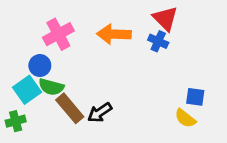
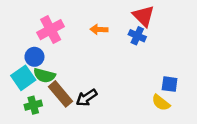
orange arrow: (114, 34) -> (99, 30), size x0.6
green cross: (16, 121) -> (33, 105), moved

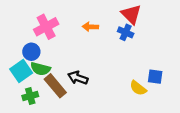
black arrow: (87, 98) -> (78, 78), moved, turned 54
yellow semicircle: (161, 103) -> (138, 88), moved

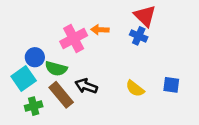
pink cross: (46, 27) -> (74, 38), moved
green semicircle: (40, 69) -> (56, 69), moved
yellow semicircle: (138, 88) -> (135, 89), moved

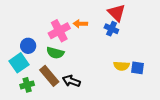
green semicircle: (56, 69) -> (55, 53), moved
black arrow: (86, 86) -> (71, 81), moved
yellow semicircle: (135, 89) -> (122, 66), moved, turned -35

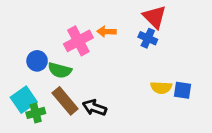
green semicircle: (55, 53) -> (60, 70), moved
cyan square: (19, 63) -> (24, 100), moved

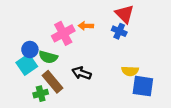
blue square: (183, 90) -> (143, 86), moved, size x1.5
cyan square: (24, 100) -> (27, 65), moved
black arrow: (94, 108) -> (82, 73), moved
green cross: (36, 113) -> (41, 94), moved

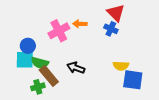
green semicircle: (48, 57) -> (40, 63), moved
cyan square: (27, 65) -> (25, 60), turned 36

